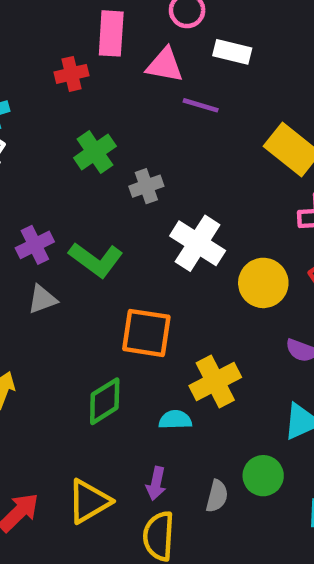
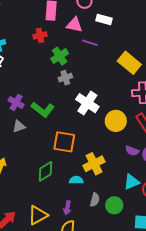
red cross: (71, 74) -> (40, 35), moved
green cross: (95, 152) -> (60, 56), moved
purple cross: (35, 245) -> (16, 102), turned -35
gray semicircle: (217, 496) -> (95, 200), moved

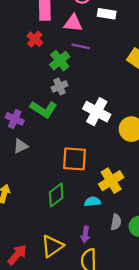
red cross: (40, 35) -> (35, 39), turned -32
purple line: (90, 43) -> (81, 46), moved
gray cross: (65, 78) -> (60, 86), moved
green L-shape: (43, 109) -> (44, 109), moved

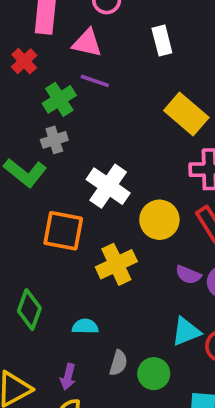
white rectangle: (107, 14) -> (162, 40), moved, turned 60
orange square: (75, 159) -> (63, 231), moved
yellow cross: (111, 181) -> (116, 264), moved
green diamond: (56, 195) -> (29, 310), turned -40

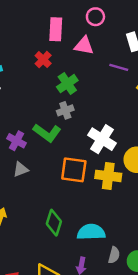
purple line: (95, 81) -> (119, 67), moved
yellow cross: (116, 264) -> (108, 176), moved, turned 35
cyan semicircle: (85, 326) -> (91, 232), size x1.6

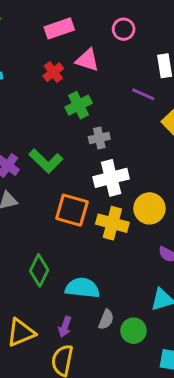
pink rectangle: (56, 29) -> (59, 28), moved, turned 60
pink triangle: (84, 46) -> (87, 60), moved
gray cross: (65, 110) -> (99, 138), moved
white cross: (102, 139) -> (111, 178), turned 36

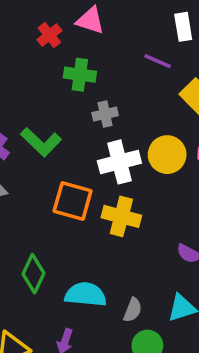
green cross: (79, 105) -> (80, 75), turned 35
yellow circle: (149, 208) -> (167, 155), moved
gray semicircle: (106, 319) -> (133, 310), moved

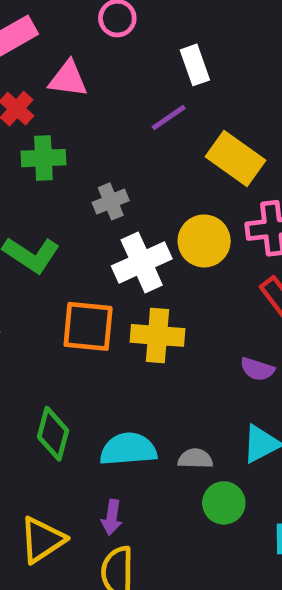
purple line: (158, 61) -> (169, 117), turned -48
green cross: (80, 75) -> (43, 158), moved
gray semicircle: (133, 310) -> (195, 459), turned -100

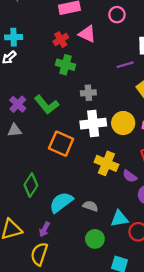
yellow cross: (157, 335) -> (106, 163), moved
purple semicircle: (257, 369) -> (130, 176), moved
cyan semicircle: (128, 449) -> (61, 202), turned -50
gray semicircle: (195, 459) -> (90, 206), moved

